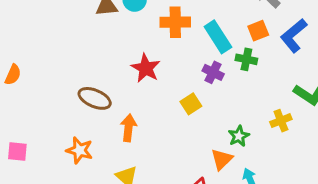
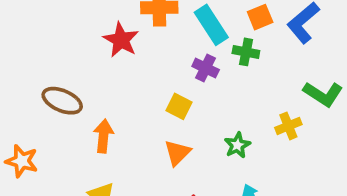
red star: (146, 68) -> (121, 40), moved
yellow square: (191, 104) -> (179, 106), turned -30
orange star: (80, 150) -> (22, 161), moved
orange triangle: (222, 159) -> (177, 153), moved

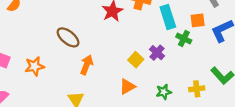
purple cross: (206, 68) -> (157, 53), moved
orange star: (22, 161) -> (35, 66), turned 30

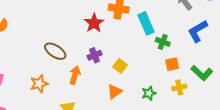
orange square: (198, 20) -> (172, 64), moved
purple cross: (157, 53) -> (95, 55), moved, turned 32
orange star: (35, 66) -> (39, 84), moved

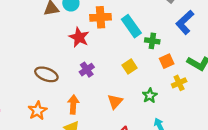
yellow square: (120, 66) -> (130, 67), moved, turned 32
orange arrow: (75, 75) -> (73, 104), moved

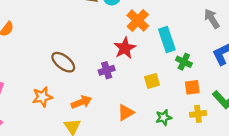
orange cross: (101, 17) -> (138, 21), turned 30
red star: (79, 37) -> (125, 48), moved
orange arrow: (73, 104) -> (81, 102), turned 48

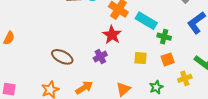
cyan rectangle: (167, 40) -> (146, 21), turned -30
yellow square: (152, 81) -> (140, 58), turned 32
orange square: (192, 87) -> (168, 59), moved

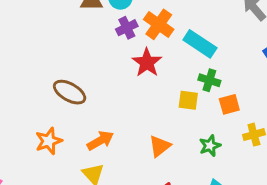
green cross: (164, 37) -> (209, 80), moved
purple cross: (100, 57) -> (127, 28), moved

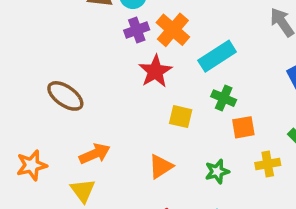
cyan rectangle: (200, 44) -> (217, 56), turned -72
yellow square: (188, 100) -> (181, 117), moved
orange star: (49, 141) -> (32, 165), moved

